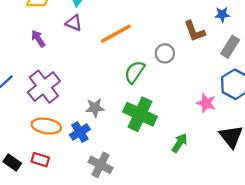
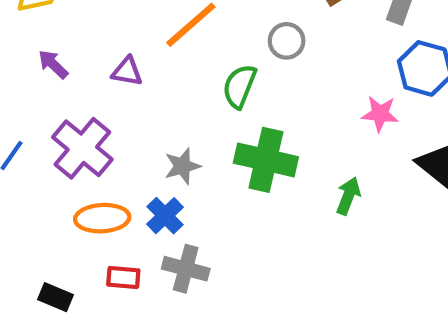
purple triangle: (74, 23) -> (127, 71), moved
red rectangle: (40, 160) -> (123, 277), moved
gray cross: (100, 165) -> (186, 269), moved

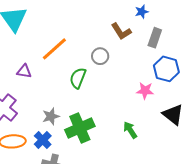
green cross: (266, 160) -> (80, 128), moved, turned -36
green arrow: (348, 196) -> (130, 130), turned -54

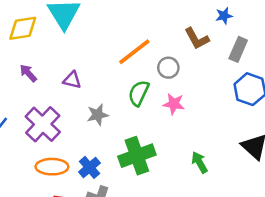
orange line: (54, 49) -> (134, 52), moved
pink star: (145, 91) -> (174, 104), moved
gray star: (51, 116) -> (98, 115), moved

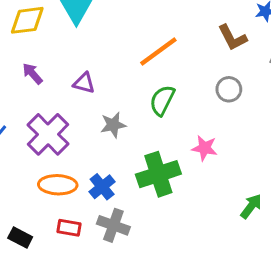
gray circle: (168, 68) -> (229, 89), moved
pink star: (174, 104) -> (204, 148), moved
green arrow: (200, 162) -> (251, 206), moved, turned 65

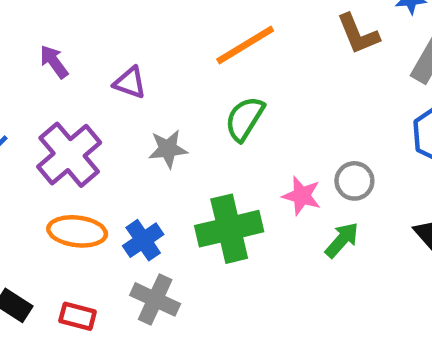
gray circle: (229, 89) -> (354, 181), moved
green arrow: (251, 206) -> (342, 240), moved
red rectangle: (69, 228) -> (78, 316), moved

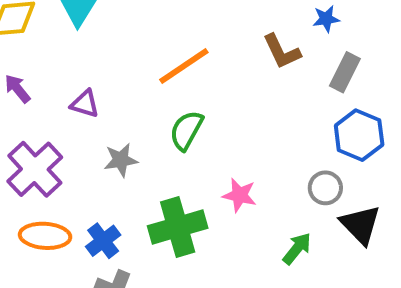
gray circle: (354, 181) -> (325, 188), moved
green arrow: (342, 240) -> (297, 249), moved

